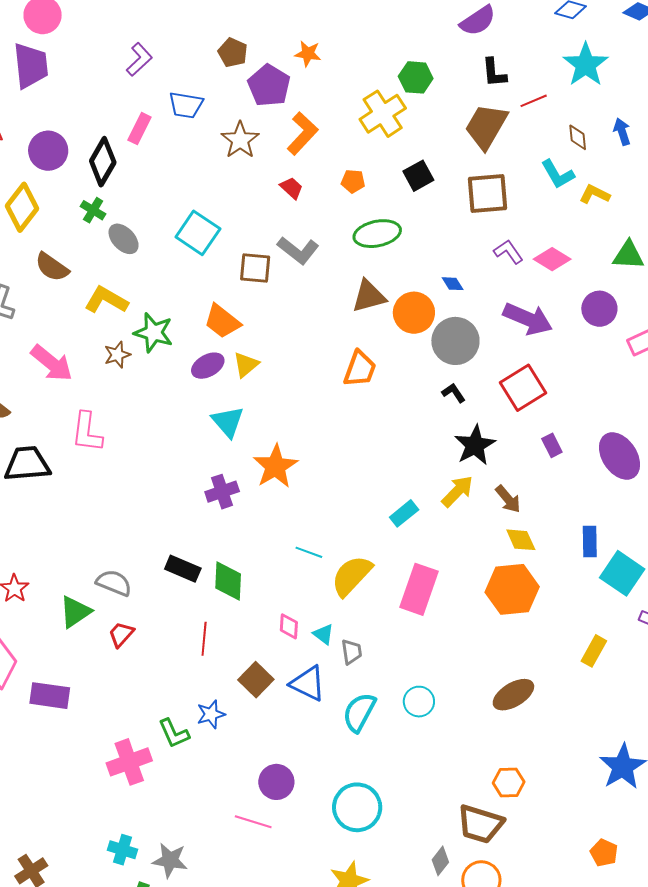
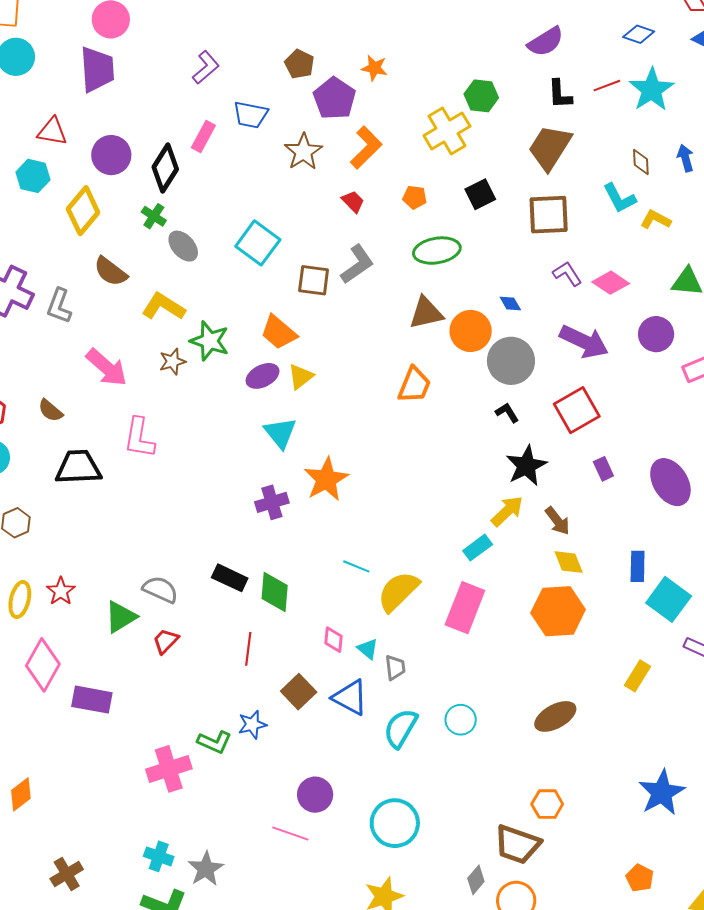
red line: (534, 101) -> (607, 86), moved
gray L-shape: (298, 250) -> (357, 264), turned -75
cyan rectangle: (404, 513) -> (478, 548), moved
green L-shape: (174, 733) -> (214, 742), turned -44
gray star: (170, 860) -> (206, 869), turned 30

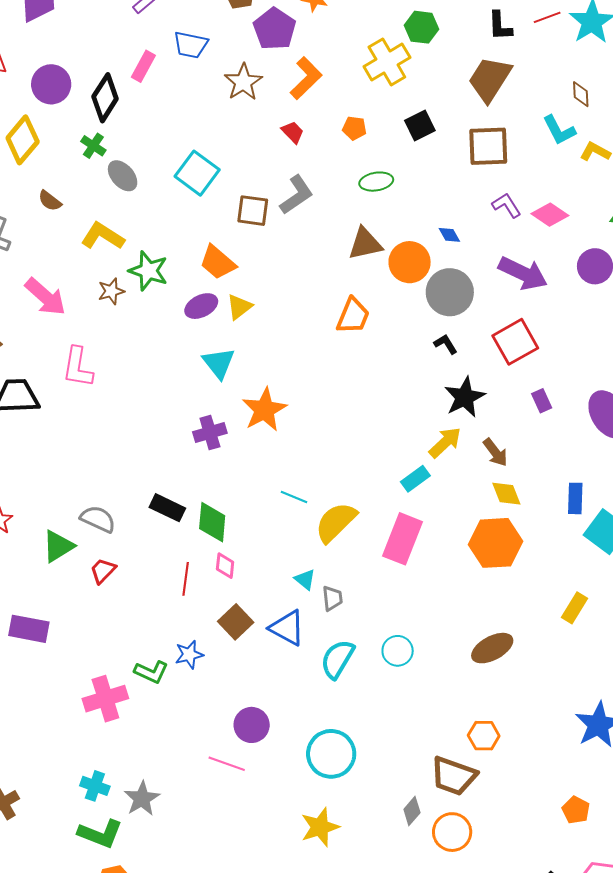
green ellipse: (437, 251) -> (376, 182), size x0.7
brown semicircle: (111, 271) -> (50, 201), size x0.7
pink diamond: (333, 640) -> (225, 566), moved

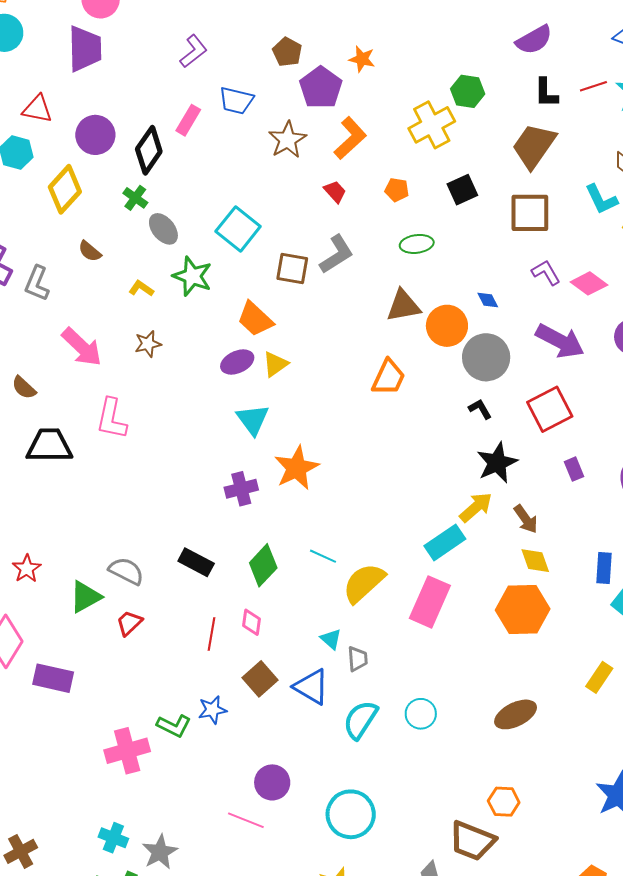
yellow L-shape: (103, 236) -> (141, 288), size x0.6
green star: (148, 271) -> (192, 276), moved
cyan rectangle: (415, 479) -> (445, 542), size x1.4
green diamond: (212, 522) -> (263, 565), moved, turned 36

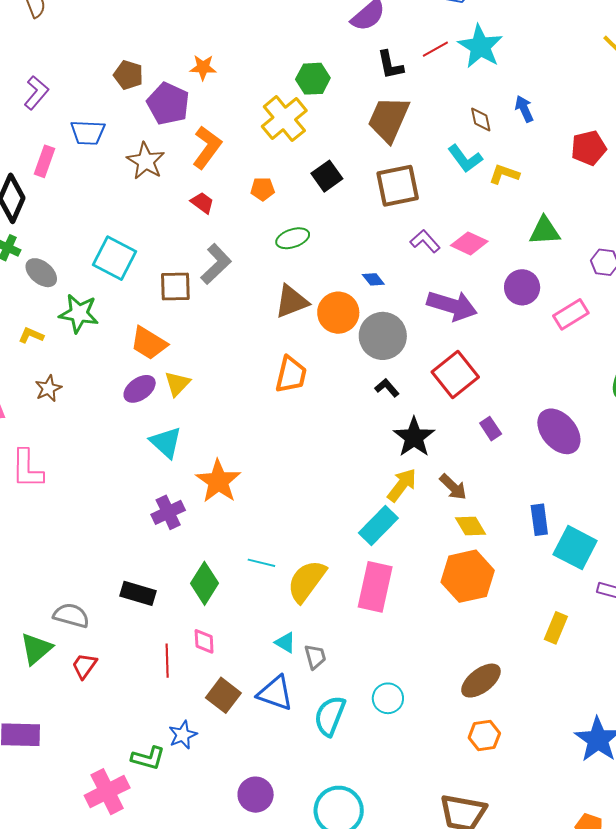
orange hexagon: (504, 802) -> (484, 735), moved

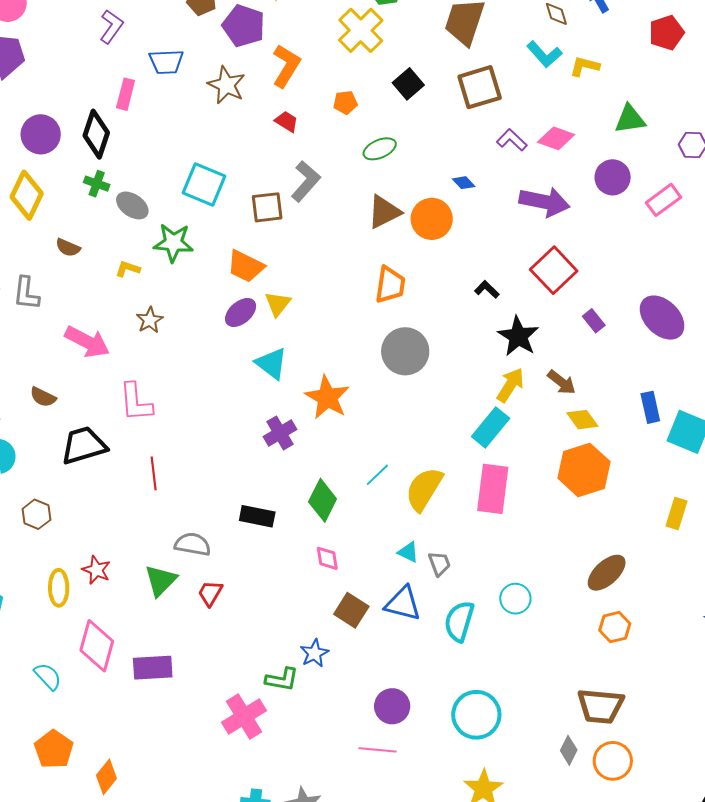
gray circle: (383, 336) -> (405, 351), moved
cyan line: (261, 563) -> (377, 475), turned -52
red line: (167, 661) -> (154, 473), moved

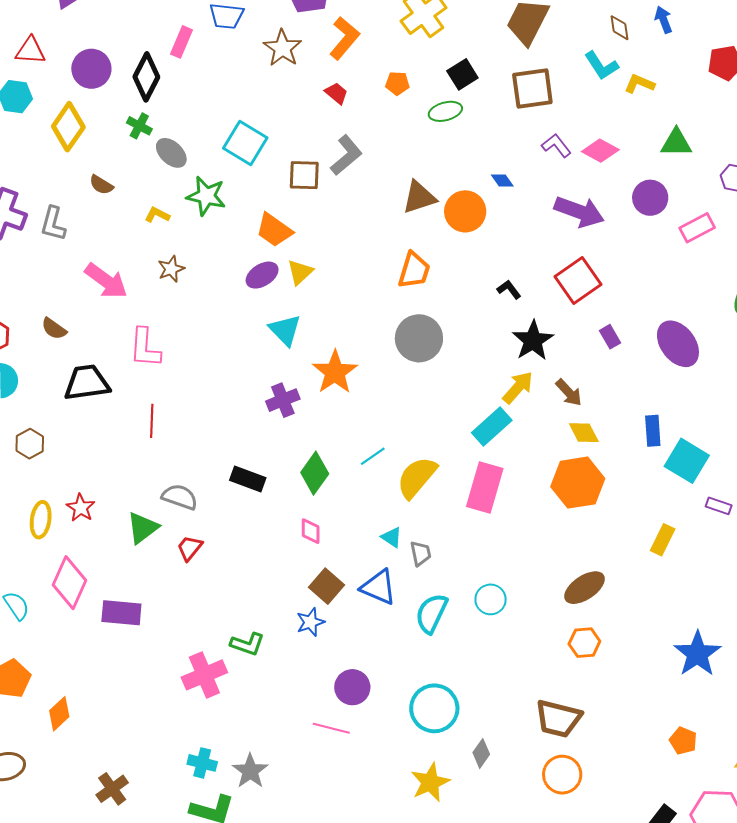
green ellipse: (380, 149) -> (445, 111), moved
blue star: (314, 653) -> (310, 622), moved
gray diamond: (569, 750) -> (481, 753), moved

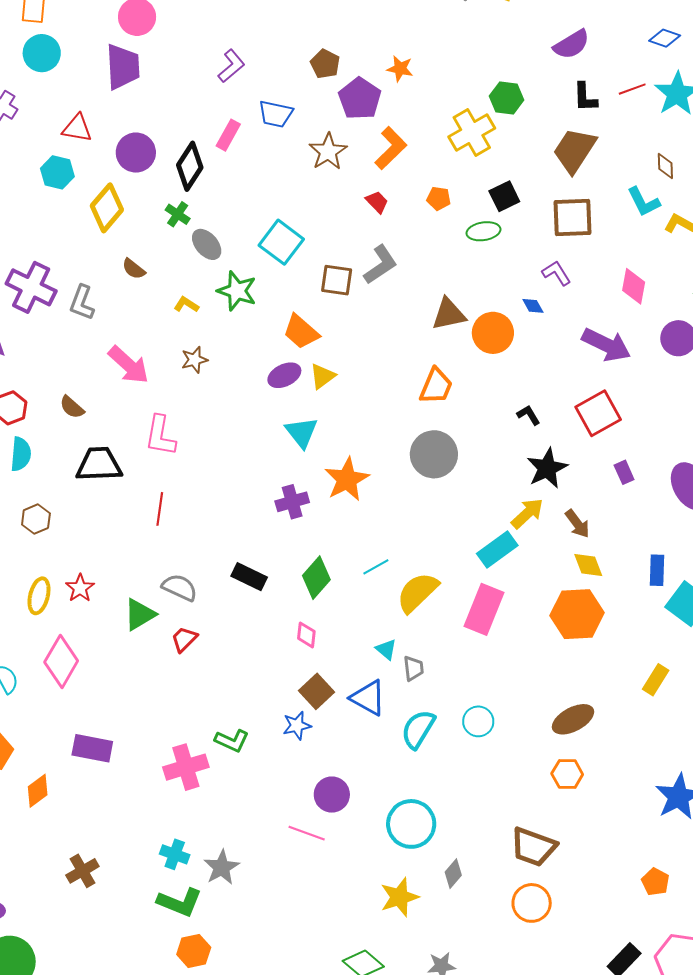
purple L-shape: (556, 146) -> (557, 273), moved
pink diamond: (600, 151) -> (634, 286), turned 66
purple rectangle: (121, 613) -> (92, 748), moved

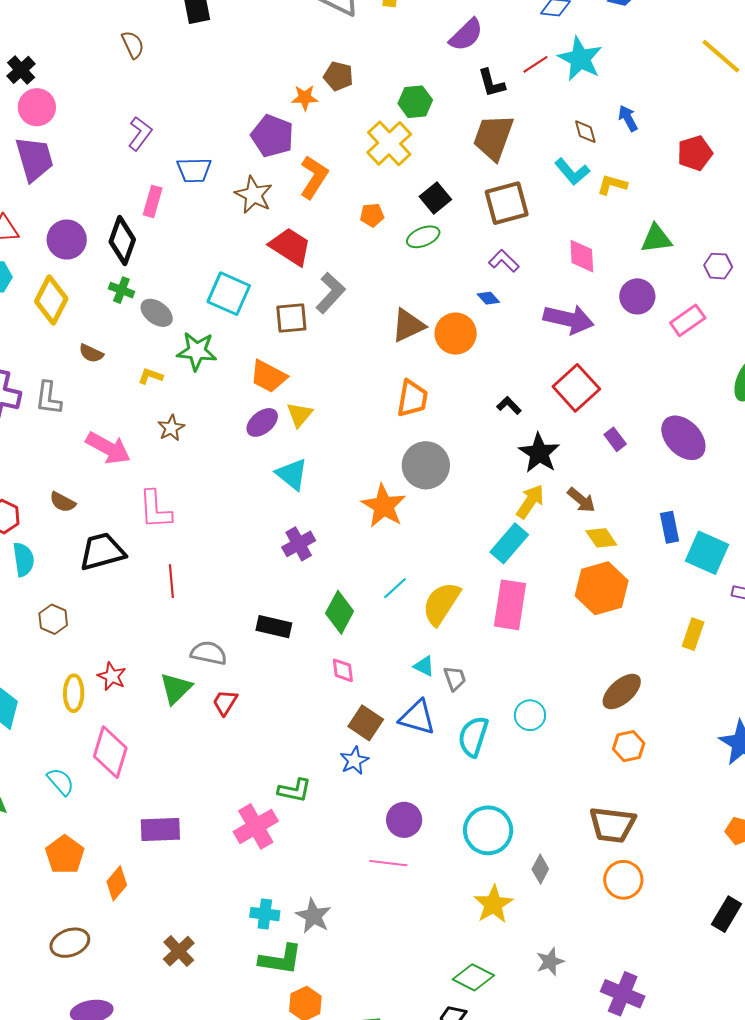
brown pentagon: (325, 64) -> (338, 76), moved
red trapezoid: (377, 202) -> (290, 247), moved, size x1.8
orange star: (347, 479) -> (384, 506), moved

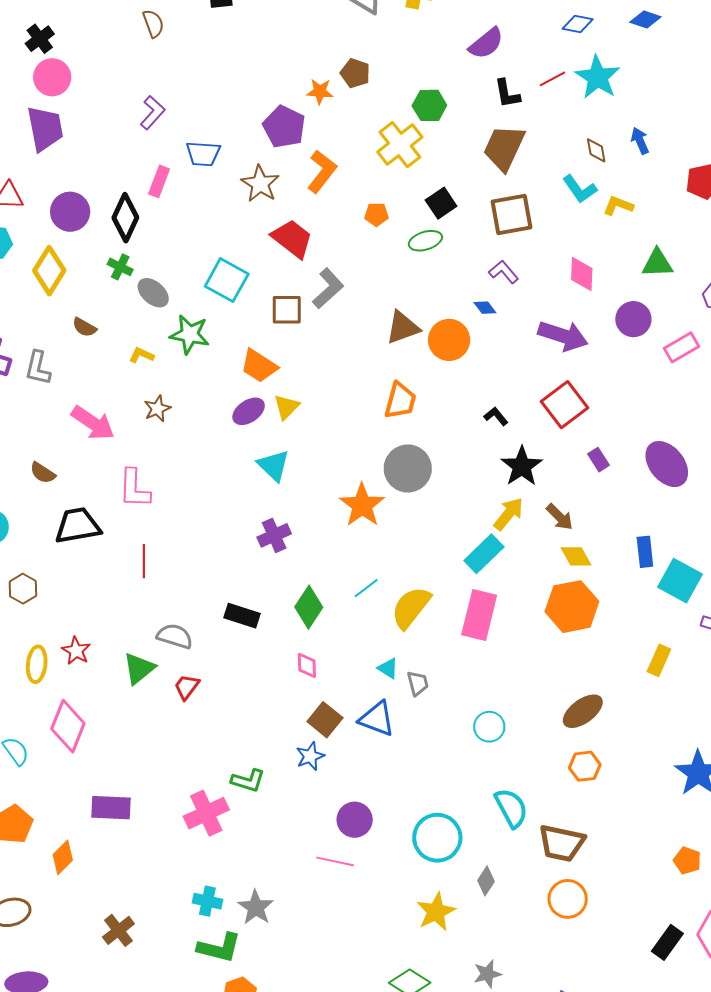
cyan semicircle: (473, 736) -> (511, 808), moved, turned 129

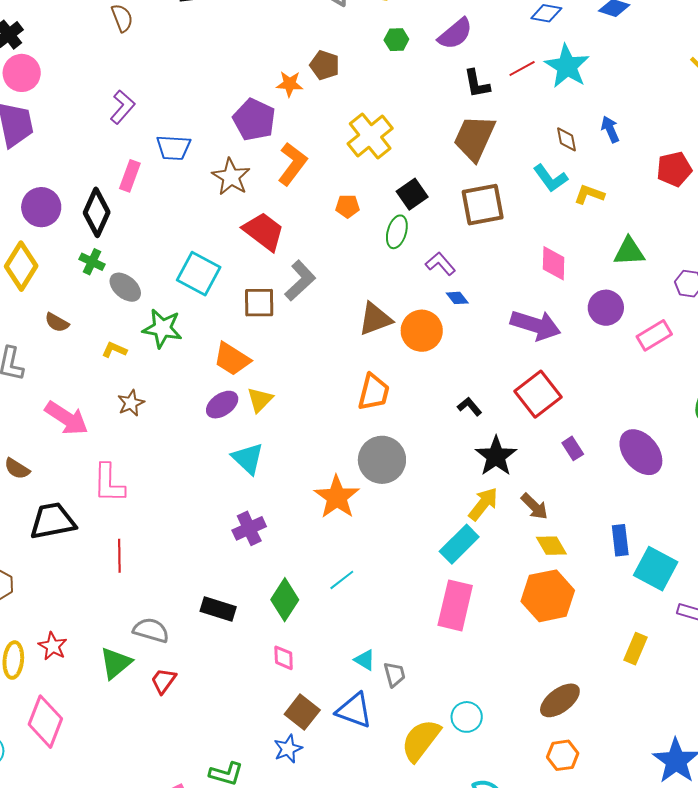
green hexagon: (429, 105) -> (396, 40), moved, size x0.7
green ellipse: (425, 241) -> (397, 232), turned -56
purple L-shape: (504, 272) -> (440, 264), moved
yellow semicircle: (411, 607) -> (421, 740), moved

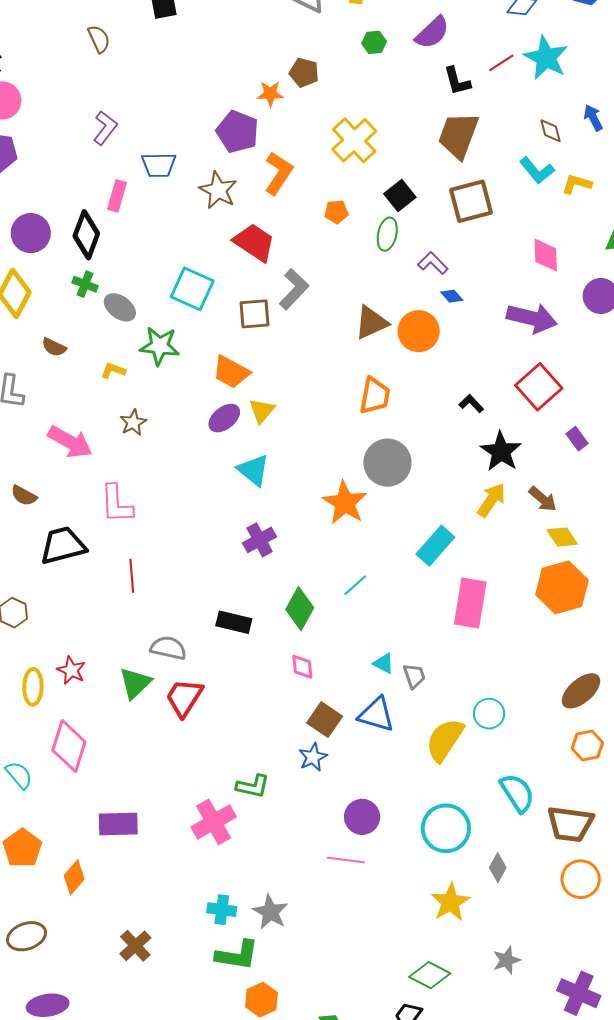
cyan rectangle: (459, 544) -> (435, 546), moved
red trapezoid: (164, 681) -> (184, 698), size x1.5

